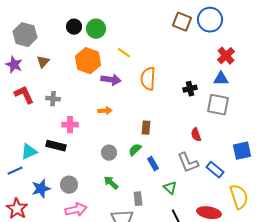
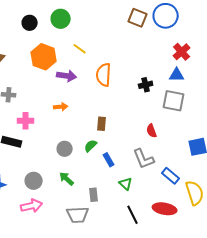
green circle: (96, 29) -> (61, 19), moved
blue rectangle: (215, 170) -> (171, 176), moved
gray circle: (69, 185) -> (34, 181), moved

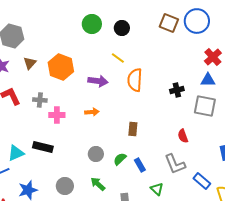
black circle: (30, 23) -> (122, 28), moved
yellow line: (80, 49) -> (118, 58), moved
orange hexagon: (44, 57) -> (61, 67), moved
pink cross: (26, 121) -> (57, 115), moved
green semicircle: (91, 146) -> (120, 159), moved

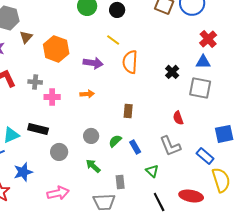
brown triangle: (30, 63) -> (26, 37), moved
black cross: (177, 90) -> (172, 72), turned -32
blue rectangle: (202, 181) -> (205, 156), moved
gray circle: (65, 186) -> (59, 152), moved

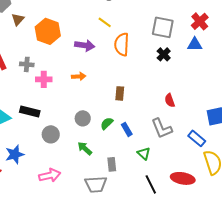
gray square: (200, 88) -> (163, 27), moved

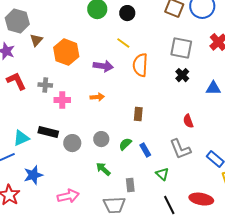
blue triangle: (195, 44) -> (213, 88), moved
gray circle: (51, 134) -> (72, 143), moved

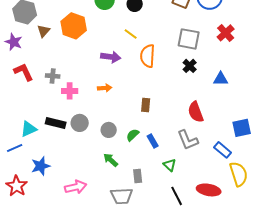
orange hexagon: (66, 52) -> (74, 26), moved
red semicircle: (188, 121) -> (196, 112), size x1.5
gray circle: (72, 143) -> (80, 123), moved

